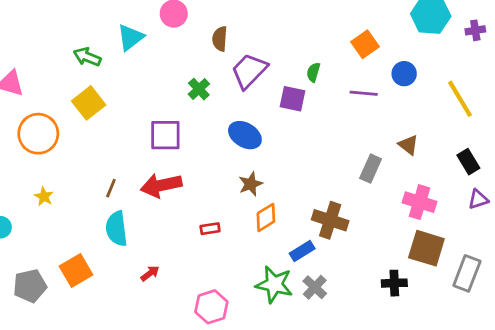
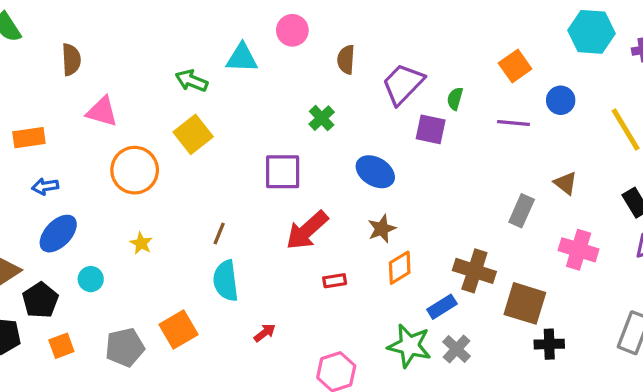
cyan triangle: (130, 37) -> (242, 58), turned 40
purple trapezoid: (249, 71) -> (403, 84), moved
red arrow: (161, 185) -> (307, 230), moved, turned -30
brown square: (426, 248) -> (525, 303), moved

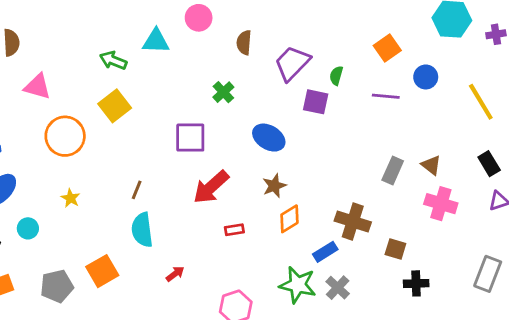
brown triangle: (566, 183) -> (431, 165), moved
brown square: (525, 303) -> (395, 249), size x0.6

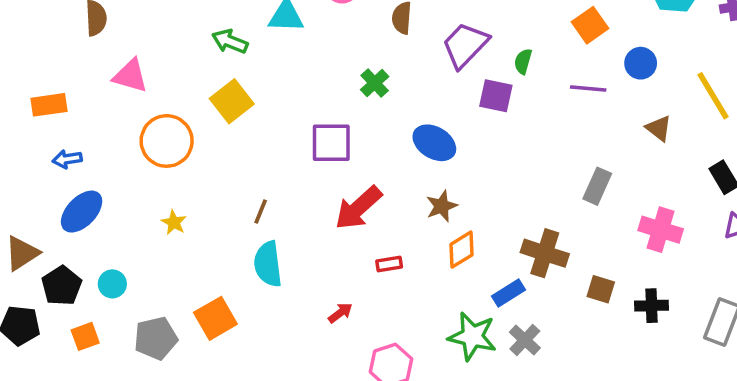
brown triangle: (431, 165) -> (659, 128), moved
cyan circle: (28, 228) -> (112, 284), moved
red arrow: (175, 274) -> (340, 313), moved
black cross: (416, 283) -> (651, 306), moved

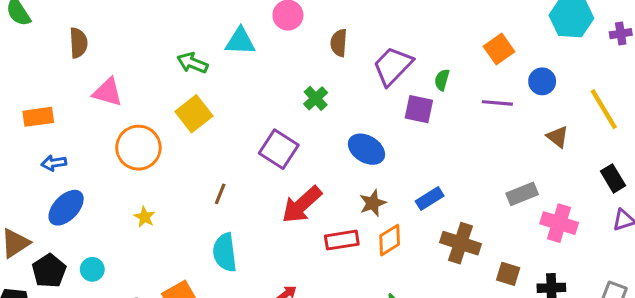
purple square: (331, 143) -> (279, 149), turned 33
gray rectangle: (597, 186) -> (522, 194), moved, turned 44
brown line: (261, 212) -> (220, 194), moved
red rectangle: (389, 264) -> (342, 240), moved, size x1.5
blue rectangle: (509, 293) -> (430, 198), moved

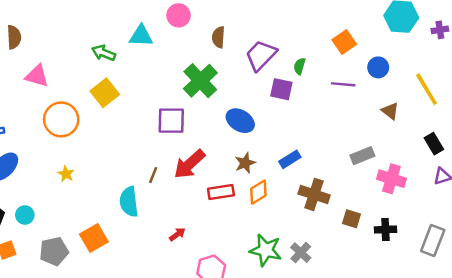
green cross: (316, 98) -> (200, 81), size x1.8
purple square: (279, 149) -> (171, 121), turned -32
brown line: (220, 194) -> (153, 175), moved

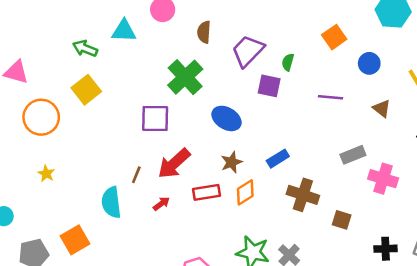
purple line: (343, 84) -> (330, 97), moved
black cross: (385, 230) -> (386, 249), moved
red arrow: (177, 234) -> (161, 204), moved

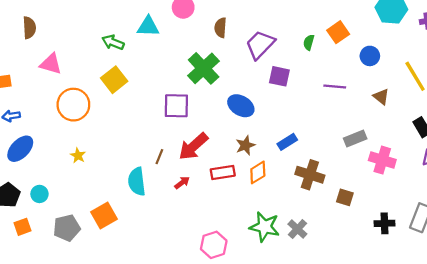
green semicircle: (288, 62) -> (309, 42), moved

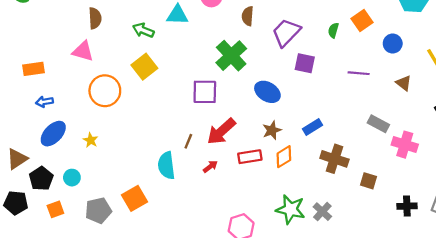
brown semicircle: (29, 28) -> (95, 18), moved
gray rectangle: (355, 139) -> (378, 124), turned 50
yellow star: (78, 155) -> (91, 140), moved

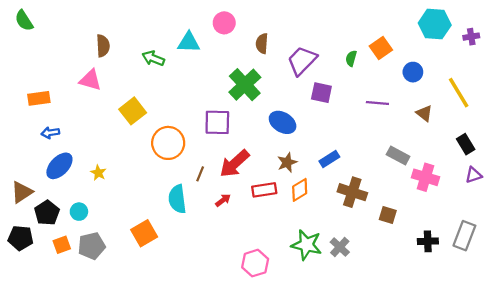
yellow square: (144, 67) -> (133, 111), moved
orange circle: (105, 91) -> (168, 143), moved
gray pentagon: (98, 210) -> (92, 246), moved

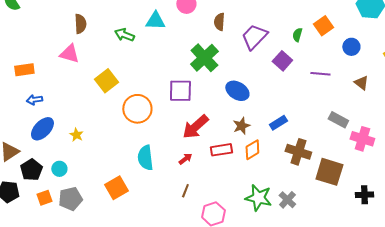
purple square: (321, 93) -> (282, 61), moved, turned 30
brown line: (200, 174) -> (185, 191), moved
brown square: (388, 215) -> (329, 172), size x1.8

